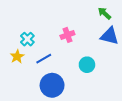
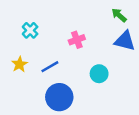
cyan cross: (27, 39) -> (30, 30), moved

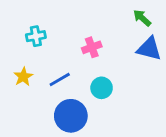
cyan cross: (30, 30) -> (36, 36), turned 35
cyan circle: (99, 74) -> (102, 88), moved

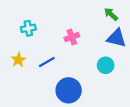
cyan circle: (102, 88) -> (106, 65), moved
blue circle: (71, 116) -> (69, 90), moved

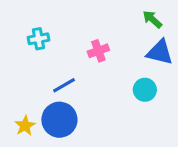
yellow star: (19, 60) -> (25, 126), moved
blue circle: (69, 90) -> (59, 120), moved

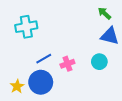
cyan cross: (38, 39) -> (26, 27), size x1.5
pink cross: (98, 51) -> (67, 64), moved

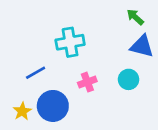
cyan cross: (26, 27) -> (70, 42), moved
blue line: (44, 59) -> (36, 73), moved

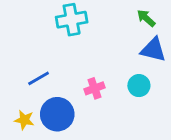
cyan cross: (70, 42) -> (72, 20), moved
yellow star: (22, 111) -> (24, 120), turned -30

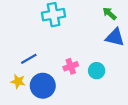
cyan circle: (139, 86) -> (97, 71), moved
yellow star: (24, 120) -> (18, 81), moved

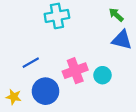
pink cross: (71, 66) -> (75, 71), size x1.5
yellow star: (18, 81) -> (14, 97), moved

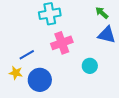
pink cross: (75, 71) -> (62, 43), moved
yellow star: (14, 97) -> (16, 73), moved

